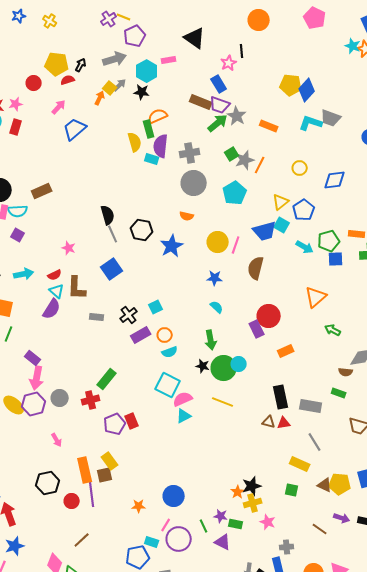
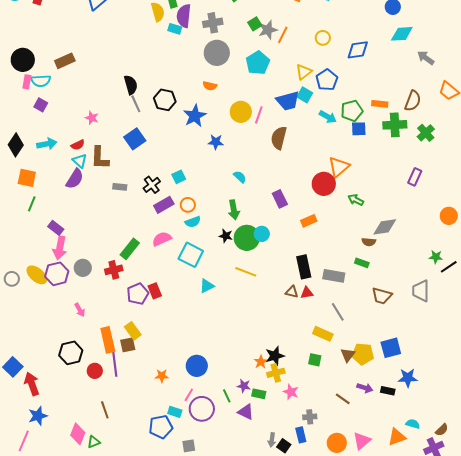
blue star: (215, 278) -> (216, 142), moved
red circle: (269, 316) -> (324, 184), moved
pink semicircle: (183, 399) -> (162, 239), moved
brown triangle: (325, 485) -> (348, 355), turned 42
brown line: (82, 540) -> (105, 410), turned -66

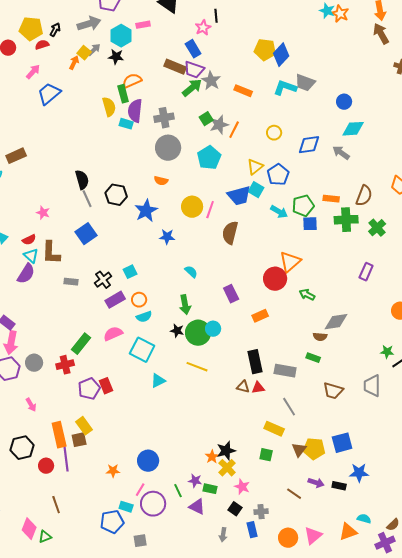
gray arrow: (426, 58) -> (341, 153), moved
yellow cross: (276, 373) -> (227, 468), turned -30
black square: (284, 446) -> (235, 509), moved

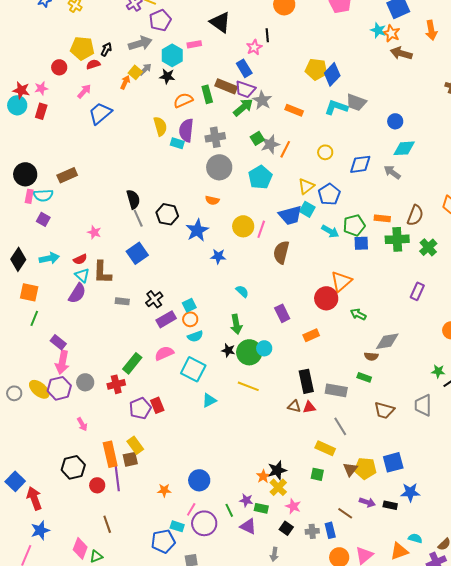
brown arrow: (381, 34) -> (401, 53), moved, turned -45
green rectangle: (123, 94) -> (207, 94), moved
cyan square: (130, 272) -> (189, 305), moved
blue rectangle: (252, 530) -> (330, 530), moved

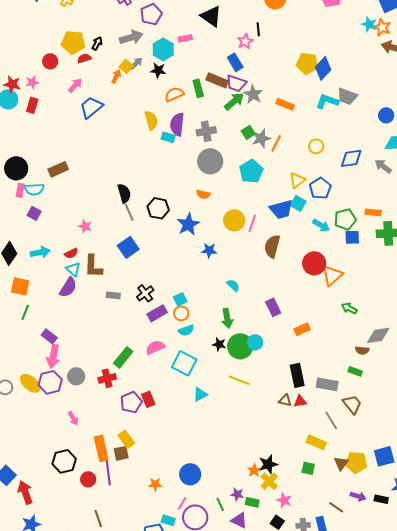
red circle: (326, 298) -> (314, 263), moved
brown trapezoid: (384, 410) -> (352, 404), moved, turned -145

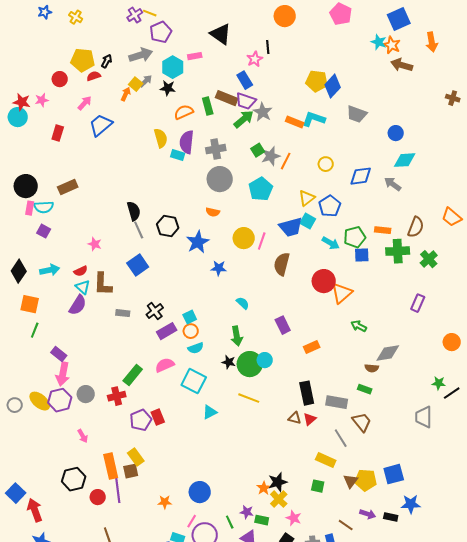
cyan L-shape: (327, 101) -> (314, 119), moved
red rectangle: (32, 105) -> (58, 133), moved
red triangle: (300, 401) -> (310, 419), turned -32

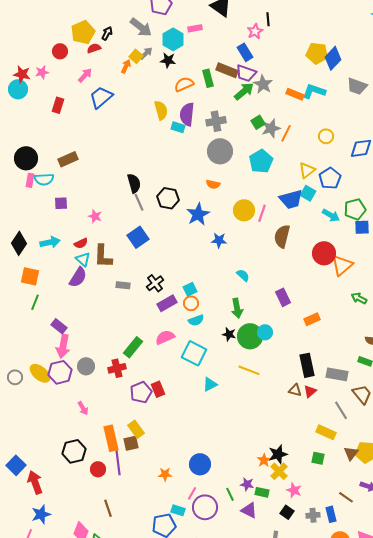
gray arrow: (141, 55) -> (141, 27), turned 55
yellow pentagon: (83, 60) -> (83, 32), turned -30
purple square: (44, 231) -> (61, 203), moved, turned -32

